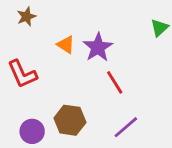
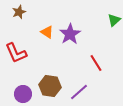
red line: (115, 82) -> (96, 63), moved
purple line: (126, 127) -> (79, 92), moved

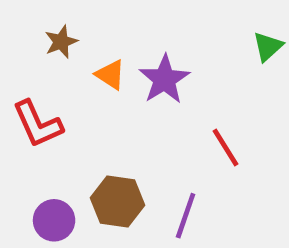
brown star: (19, 12) -> (61, 42), moved
purple line: (79, 92) -> (186, 216), turned -30

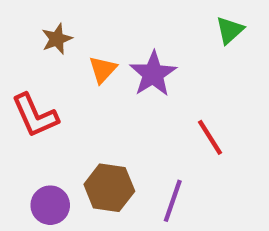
green triangle: (268, 46) -> (230, 30), moved
orange triangle: (110, 75) -> (103, 70), turned 40

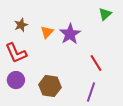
brown star: (57, 39) -> (21, 25), moved
purple line: (173, 201) -> (91, 92), moved
purple circle: (50, 205) -> (16, 80), moved

